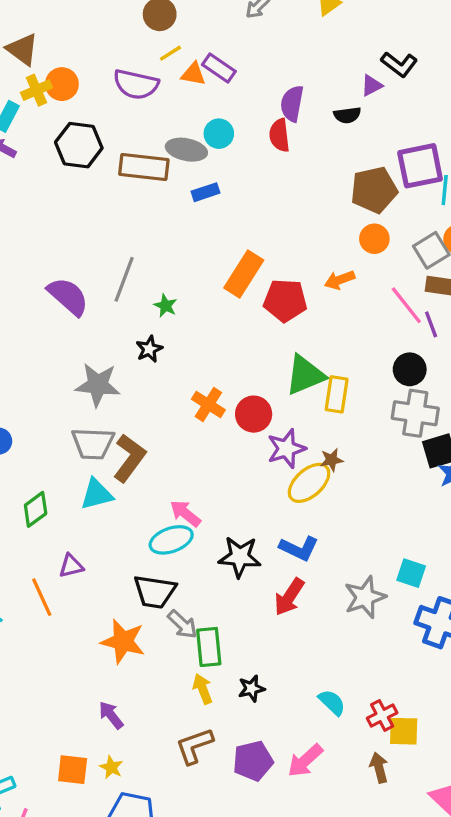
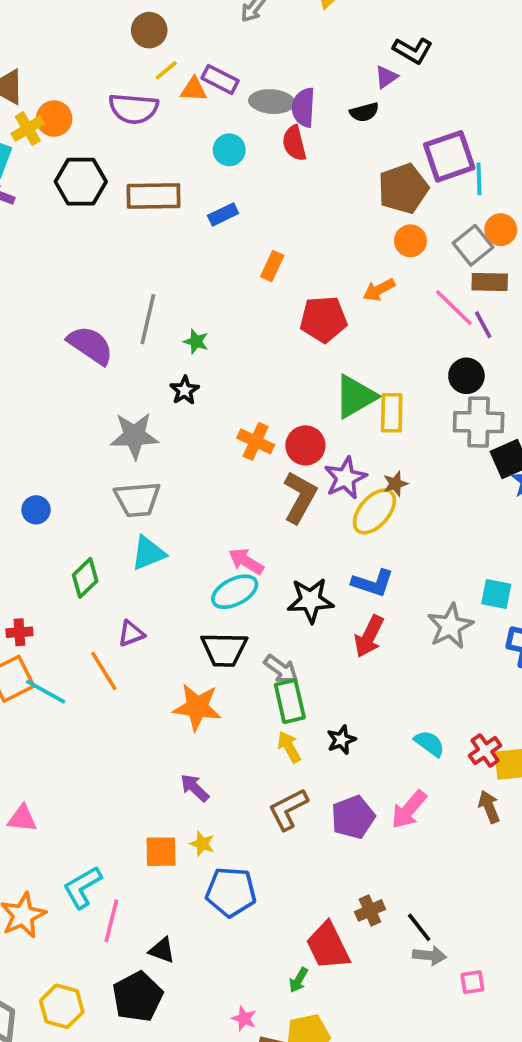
gray ellipse: (186, 150) -> (272, 102), moved
orange rectangle: (244, 274) -> (272, 266), moved, size x0.6
brown L-shape: (130, 458) -> (300, 497), moved
gray arrow: (182, 624) -> (281, 669), moved

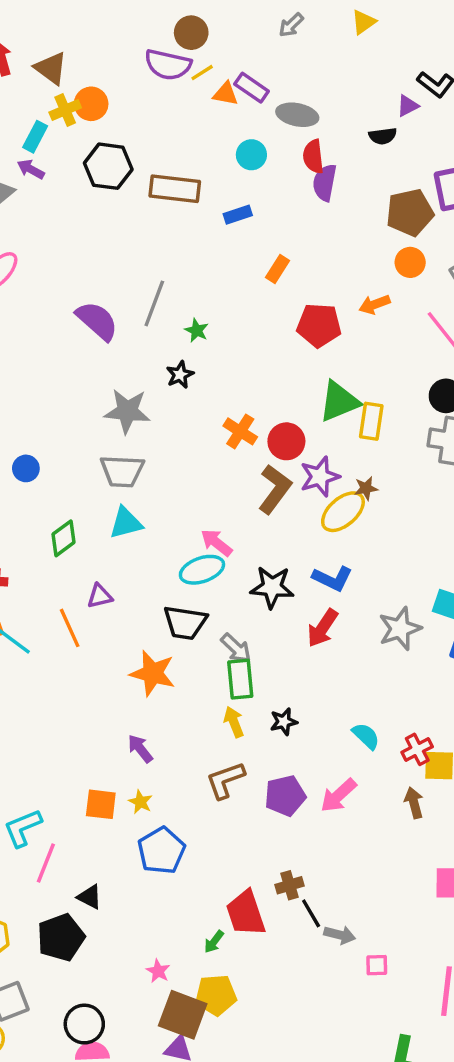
purple semicircle: (303, 107) -> (325, 183), moved
purple semicircle: (134, 109) -> (168, 65), moved
blue pentagon: (231, 892) -> (161, 851), turned 30
black line: (419, 927) -> (311, 913), moved

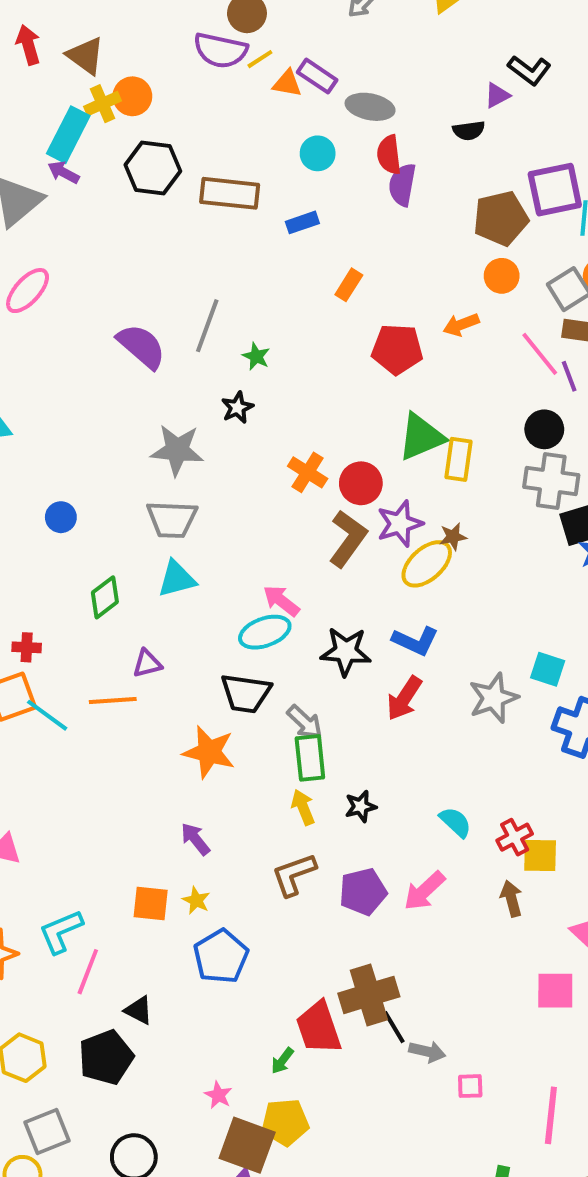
cyan rectangle: (35, 137) -> (68, 135), size x1.5
orange line: (70, 628) -> (113, 701), turned -69
brown cross: (289, 885) -> (369, 995), size x1.8

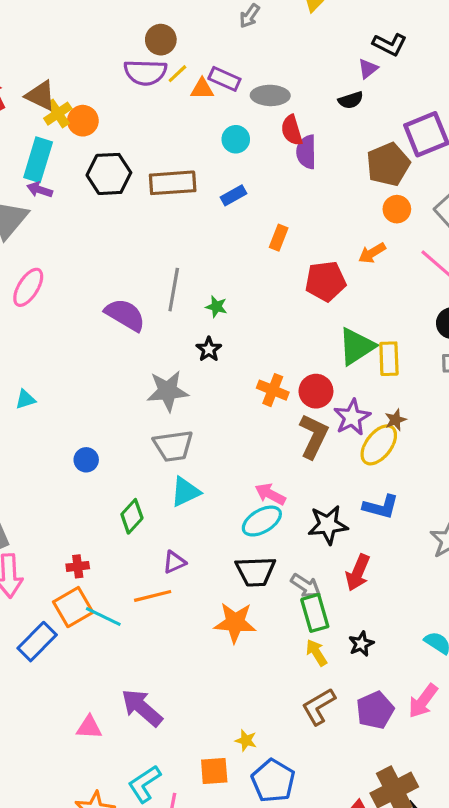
yellow cross: (102, 104) -> (58, 114), moved
red arrow: (404, 698) -> (358, 573), moved
purple arrow: (195, 839) -> (142, 708), moved, size x1.6
orange square: (151, 903) -> (214, 771), moved

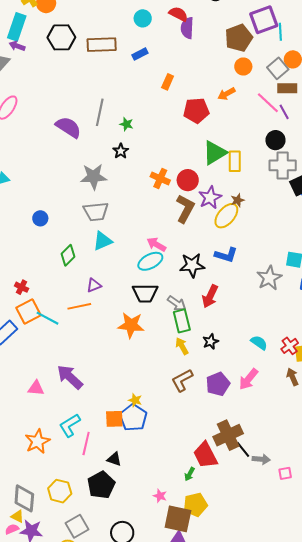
red semicircle: (292, 130) -> (178, 14), turned 132
red cross: (78, 566) -> (22, 287), moved, turned 32
blue pentagon: (273, 781) -> (133, 418), moved

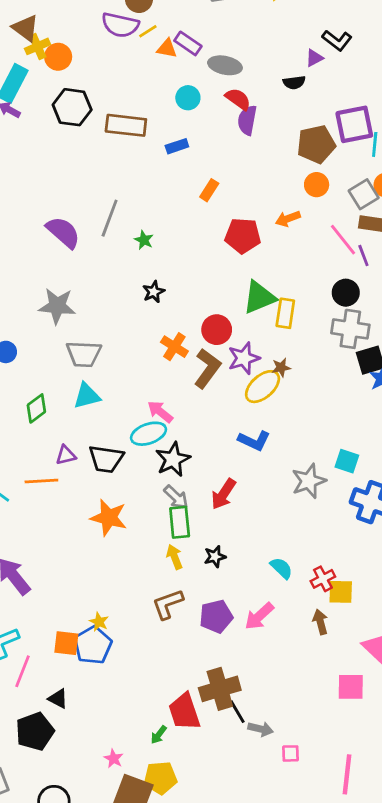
black star: (121, 151) -> (154, 292), moved
gray star: (94, 177) -> (57, 306), moved
orange cross: (160, 178) -> (174, 347), moved
black star: (192, 265) -> (173, 459), moved, turned -30
black trapezoid: (145, 293) -> (106, 459), moved

